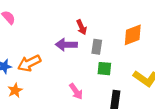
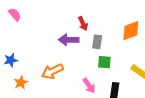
orange arrow: (29, 63) -> (52, 71), moved
pink arrow: (76, 91) -> (89, 86), moved

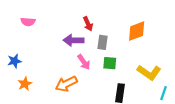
pink semicircle: (15, 14) -> (28, 22), moved, turned 136
orange arrow: (52, 71) -> (66, 84), moved
pink arrow: (89, 86) -> (84, 62), moved

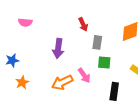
purple arrow: (73, 40) -> (58, 48), moved, turned -84
pink arrow: (84, 62) -> (84, 75), moved

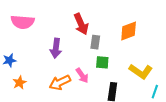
pink semicircle: (25, 22) -> (23, 22), size x1.6
red arrow: (83, 24) -> (81, 24), size x1.5

